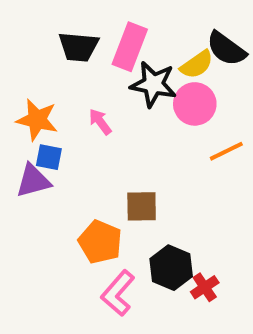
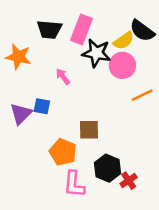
orange star: (37, 120) -> (18, 57), moved
blue square: (49, 157) -> (42, 106), moved
purple triangle: (33, 181) -> (21, 114), turned -30
pink L-shape: (118, 293) -> (74, 184), turned -36

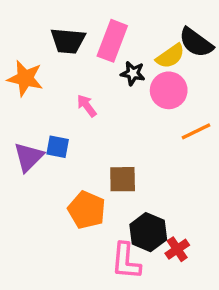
black star: (96, 53) -> (133, 73), size x0.6
pink L-shape: (74, 184) -> (126, 261), moved

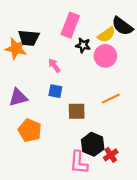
black trapezoid: (68, 41) -> (29, 38), moved
orange line: (196, 131) -> (111, 99), moved
blue square: (58, 147) -> (55, 91), moved
purple triangle: (29, 157) -> (18, 97), turned 30
orange pentagon: (87, 210) -> (30, 130), moved

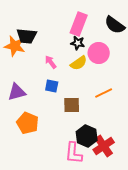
pink rectangle: (70, 25) -> (79, 24), moved
yellow semicircle: (106, 35) -> (79, 63), moved
red cross: (111, 155) -> (104, 146), size x1.5

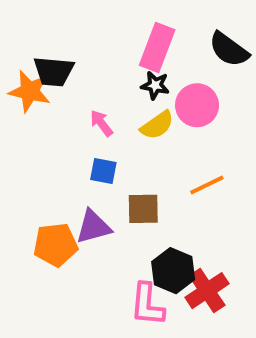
purple triangle: (17, 92) -> (93, 227), moved
orange pentagon: (28, 123) -> (56, 245), turned -30

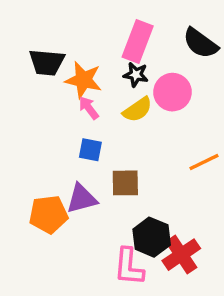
orange star: (30, 91) -> (83, 80), moved
orange line: (207, 185) -> (204, 162), moved

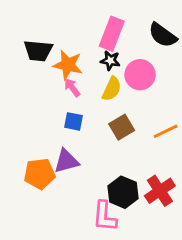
yellow semicircle: (138, 110) -> (112, 89), turned -30
brown square: (125, 183) -> (122, 127), moved, turned -30
red cross: (181, 255) -> (160, 191), moved

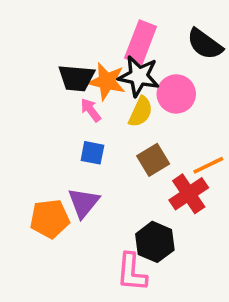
black trapezoid: (38, 51) -> (76, 78), moved
black star: (110, 61) -> (139, 76), size x1.6
orange star: (68, 65) -> (107, 81), moved
purple triangle: (66, 161) -> (84, 203), turned -36
red cross: (160, 191) -> (189, 194), moved

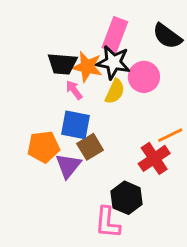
blue square: (92, 153) -> (75, 125), size x1.5
brown square: (153, 160) -> (90, 147), moved
orange pentagon: (50, 219) -> (43, 147), moved

